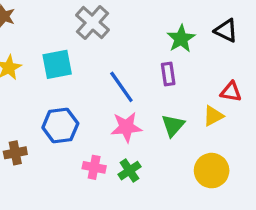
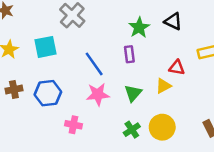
brown cross: (15, 153) -> (14, 89), moved
green cross: (130, 171) -> (132, 130), moved

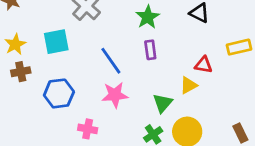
green star: (139, 28) -> (148, 17), moved
brown cross: (14, 89) -> (21, 72), moved
green triangle: (133, 93) -> (163, 103), moved

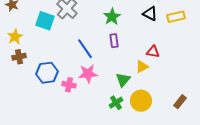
cyan square: (56, 42) -> (45, 21), moved, turned 30
yellow rectangle: (239, 47) -> (176, 17), moved
pink cross: (88, 129) -> (69, 85), moved
brown rectangle: (240, 133) -> (180, 102), turned 64

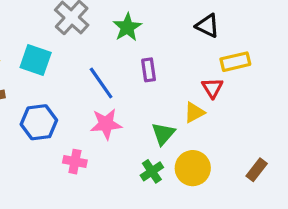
green star: (112, 17) -> (127, 27), moved
yellow rectangle: (176, 17) -> (235, 62), moved
cyan square: (45, 21) -> (36, 60), moved
red triangle: (153, 52) -> (212, 88), turned 48
pink cross: (69, 85) -> (75, 162), moved

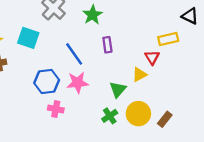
black triangle: (207, 26) -> (190, 16), moved
blue hexagon: (39, 122) -> (47, 81), moved
brown rectangle: (257, 170) -> (165, 119), moved

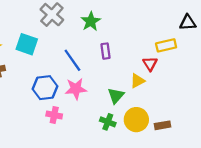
black triangle: (190, 16) -> (188, 23), turned -30
green cross: (110, 116) -> (108, 122), turned -35
brown rectangle: (165, 119) -> (163, 125), turned 42

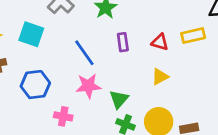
red triangle: (150, 64) -> (160, 42), moved, turned -42
blue hexagon: (45, 88) -> (35, 85), moved
green triangle: (116, 96) -> (119, 99), moved

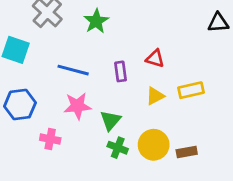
yellow rectangle: (193, 36) -> (191, 90), moved
purple rectangle: (123, 42) -> (121, 71), moved
blue line: (84, 53) -> (73, 70), turned -40

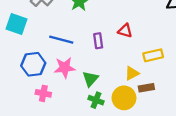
yellow triangle: (155, 96) -> (132, 73), moved
blue hexagon: (20, 105) -> (33, 64), moved
brown rectangle: (187, 152) -> (146, 88), moved

